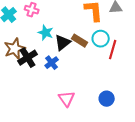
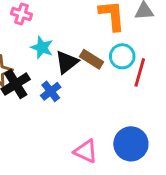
pink triangle: (67, 99) -> (86, 151), moved, turned -30
blue circle: (107, 99) -> (131, 144), size x1.5

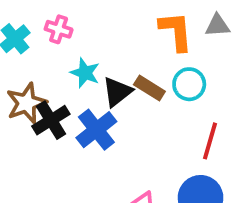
red line: (140, 72) -> (210, 141), moved
blue cross: (51, 91) -> (96, 130), size x1.5

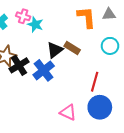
cyan star: (85, 73) -> (35, 24), moved
cyan circle: (189, 84) -> (110, 46), moved
red line: (210, 141) -> (95, 82), moved

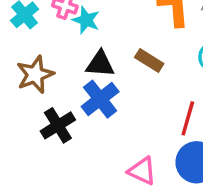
black triangle: (55, 50) -> (100, 64), moved, turned 42
black cross: (19, 65) -> (58, 125), moved

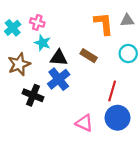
cyan star: (86, 20) -> (43, 43), moved
black cross: (58, 125) -> (33, 95), turned -36

